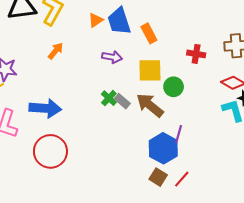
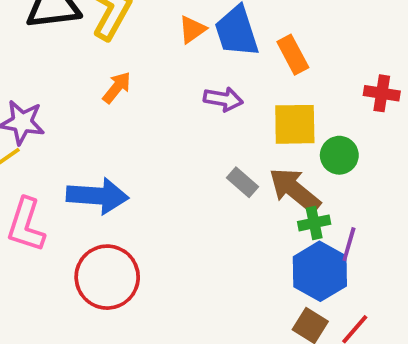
green cross: (109, 98) -> (314, 223), moved, turned 35

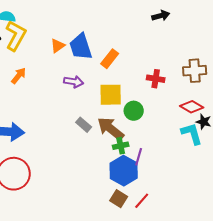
orange rectangle: (293, 55) -> (110, 59), turned 66

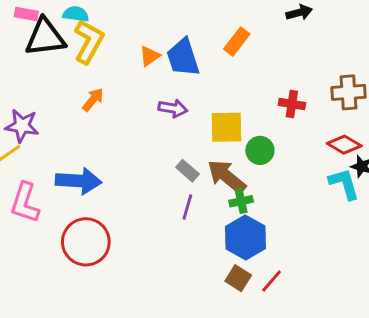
orange rectangle: (110, 59) -> (237, 42), moved
purple line: (139, 157) -> (187, 207), moved

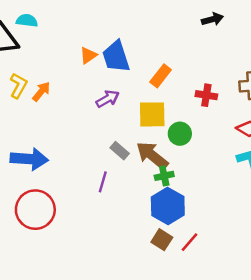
yellow L-shape: (89, 42) -> (18, 86), moved, size x0.7
orange rectangle: (237, 42) -> (161, 76), moved
purple arrow: (173, 108) -> (108, 99), turned -40
purple line: (187, 207) -> (103, 182), moved

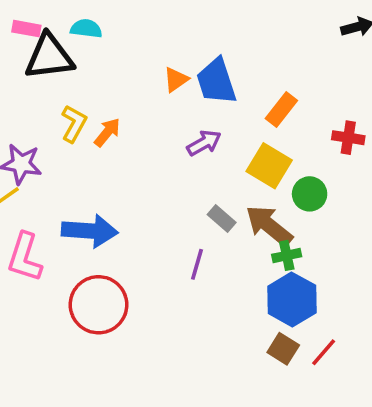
yellow square: (152, 114) -> (269, 166), turned 32

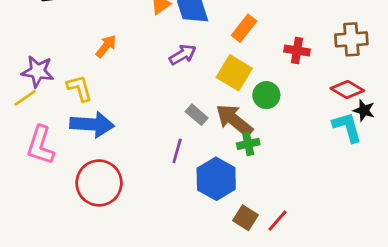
yellow L-shape: (74, 124) -> (79, 88), moved, turned -44
blue hexagon: (292, 299) -> (216, 179), moved

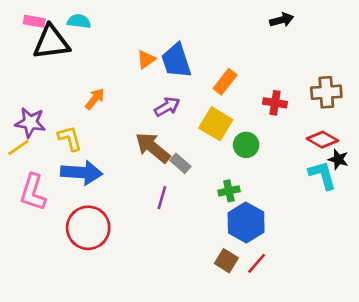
brown arrow: (234, 120) -> (153, 148), moved
blue hexagon: (216, 179) -> (246, 223), moved

